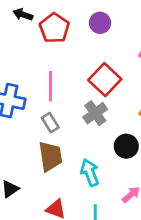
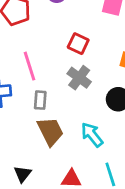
red square: (105, 80) -> (78, 44), size x0.7
gray rectangle: (50, 123) -> (40, 100), turned 54

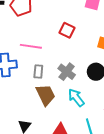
pink line: (30, 66) -> (31, 46), turned -65
gray cross: (79, 78) -> (67, 72), moved

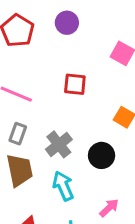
red square: (67, 30) -> (75, 84), turned -35

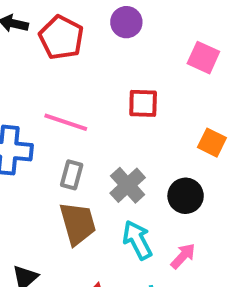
pink arrow: (109, 208) -> (183, 256), moved

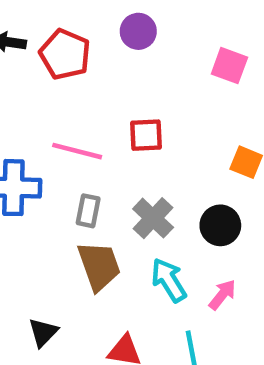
red square: (143, 103) -> (146, 135), moved

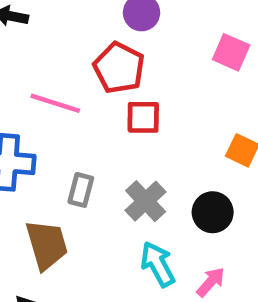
red pentagon: (65, 54) -> (119, 68), moved
pink line: (77, 151) -> (55, 103), moved
brown trapezoid: (99, 266) -> (47, 245), moved

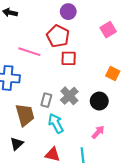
pink square: (231, 52) -> (108, 30), turned 35
gray rectangle: (81, 190) -> (46, 100), moved
cyan arrow: (158, 264) -> (56, 123), moved

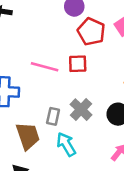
red pentagon: (58, 36) -> (91, 32), moved
pink line: (29, 52) -> (45, 67), moved

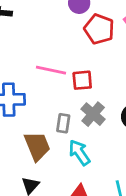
red square: (78, 64) -> (82, 80), moved

